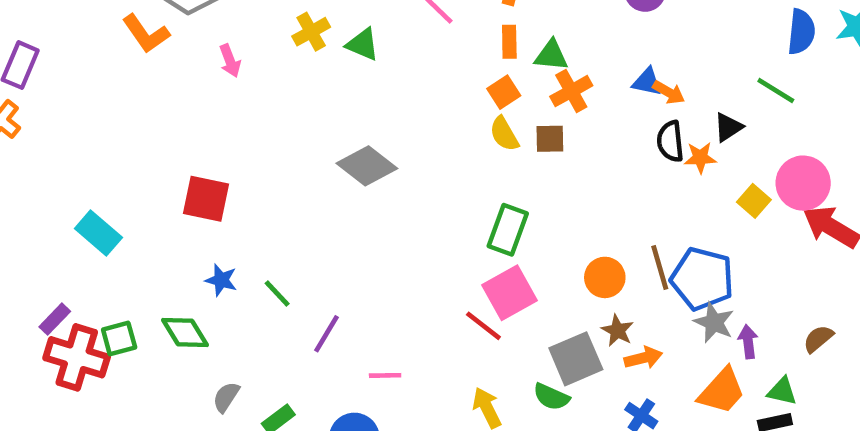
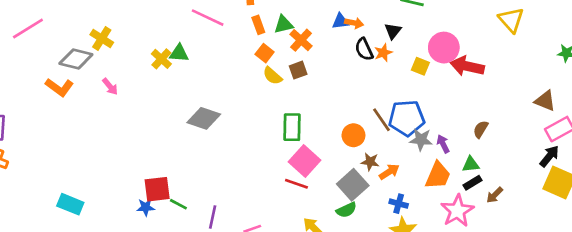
yellow cross: (311, 32) -> (161, 59), moved
red square: (206, 199) -> (157, 189), moved
green semicircle: (551, 397) -> (346, 210), turned -30

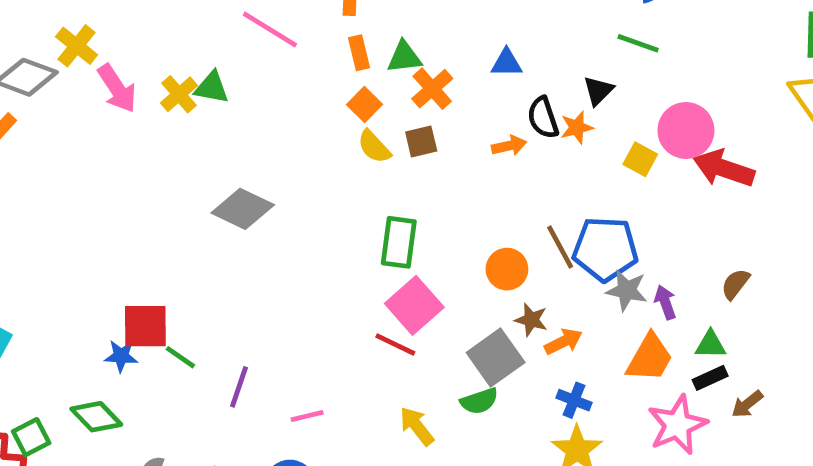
orange arrow: (354, 23) -> (509, 146), moved, turned -30
pink arrow: (110, 86) -> (117, 88), moved, size x1.5

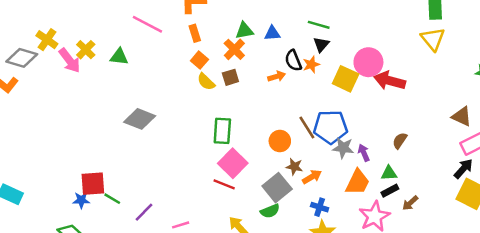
green line: (638, 43) -> (319, 25), moved
green triangle: (404, 57) -> (244, 31), moved
yellow cross: (179, 94) -> (86, 50), moved
yellow square: (640, 159) -> (346, 79), size x1.5
purple line: (239, 387) -> (144, 212), turned 30

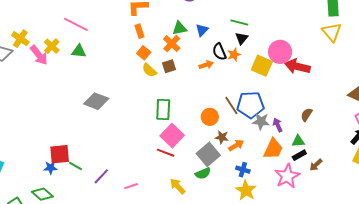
pink line: (147, 24) -> (76, 24), moved
blue triangle: (272, 33) -> (202, 30), turned -40

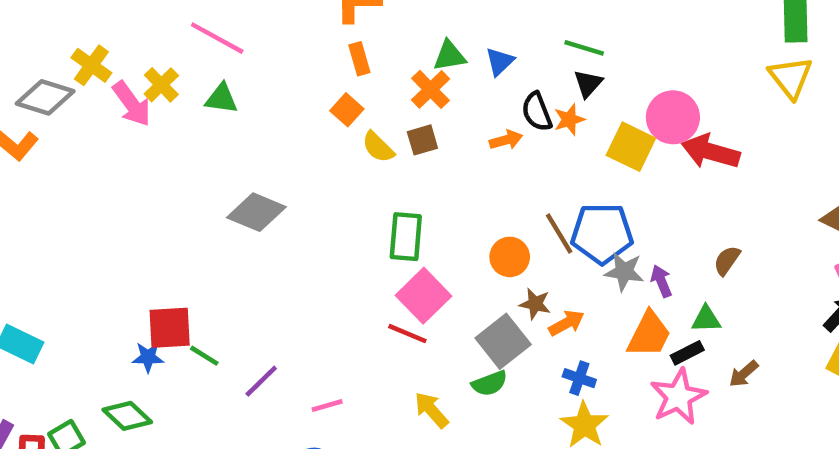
orange square: (144, 53) -> (347, 110), moved
black rectangle: (299, 155) -> (687, 353), moved

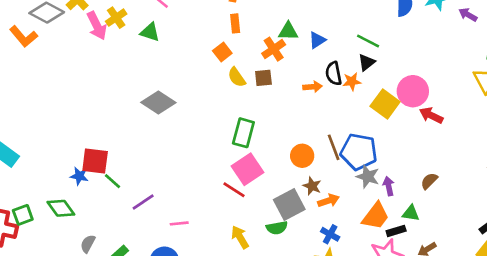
red arrow: (711, 152) -> (431, 115), size x0.7

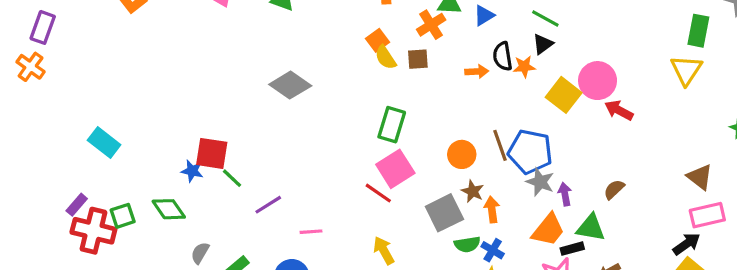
orange square: (222, 52) -> (378, 40), moved
orange arrow: (328, 201) -> (492, 209), turned -80
green triangle: (411, 213) -> (591, 228), size x1.4
green semicircle: (277, 228) -> (467, 244), moved

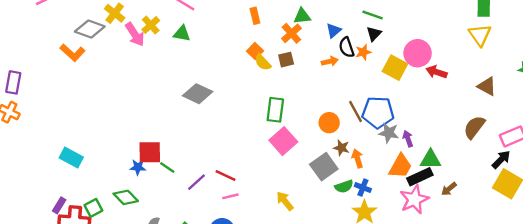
blue triangle: (484, 15) -> (334, 31), moved
brown triangle: (700, 177) -> (487, 86), moved
brown semicircle: (614, 189) -> (474, 127), moved, size x1.5
red line: (378, 193) -> (225, 175), moved
black rectangle: (572, 249) -> (420, 177), size x1.5

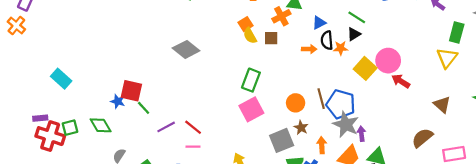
gray star: (389, 133) -> (346, 125), size x1.4
orange arrow: (357, 158) -> (322, 145), moved
purple rectangle: (59, 205) -> (40, 118), turned 40

